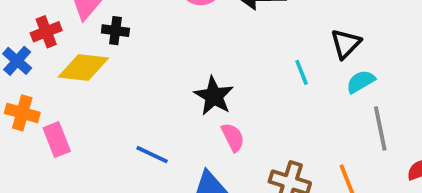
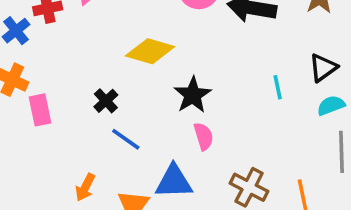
black cross: (115, 31) -> (106, 101), moved, turned 30
yellow diamond: (83, 67) -> (150, 51), moved

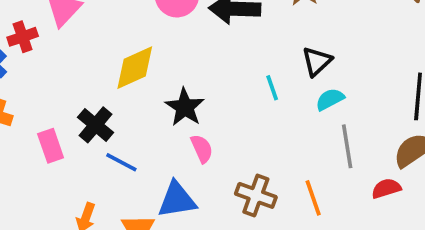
yellow diamond: (150, 51) -> (135, 68), turned -33
black cross: (106, 101) -> (95, 125), size x1.4
pink rectangle: (40, 110) -> (51, 146), moved

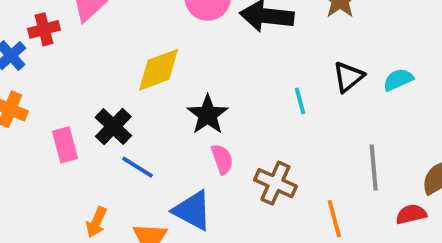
cyan semicircle: (330, 99) -> (398, 80), moved
brown cross: (256, 195) -> (275, 183), moved
blue triangle: (177, 200) -> (192, 210), turned 33

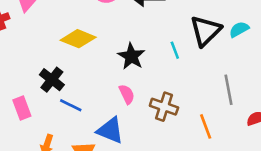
yellow diamond: (158, 70) -> (78, 39), turned 48
black triangle: (348, 77) -> (206, 31), size x1.5
black star: (208, 115) -> (131, 56), moved
pink rectangle: (65, 145) -> (22, 108), moved

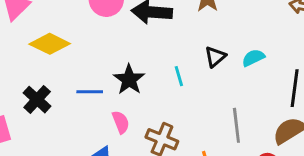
black triangle: (206, 31) -> (215, 57), size x0.6
yellow diamond: (78, 39) -> (50, 44), moved
blue line: (71, 105) -> (90, 92), moved, turned -30

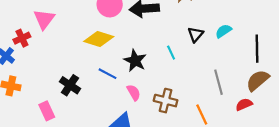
yellow diamond: (50, 44) -> (99, 39), moved
blue line: (90, 92) -> (108, 74), turned 36

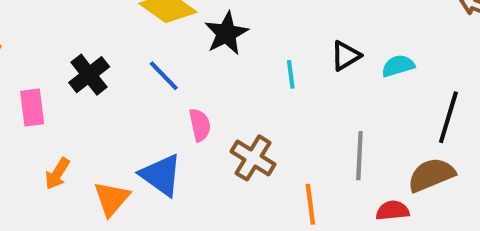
black star: (135, 61) -> (226, 33), moved

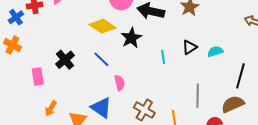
brown cross: (253, 158) -> (144, 110), moved

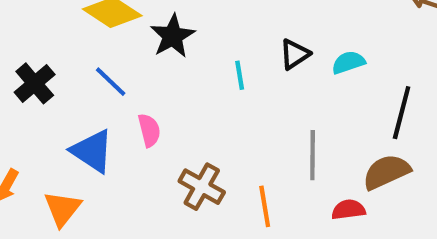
blue triangle: (101, 108) -> (92, 151), moved

